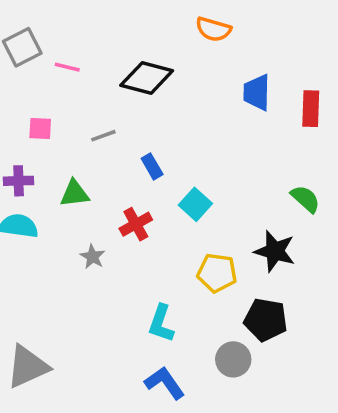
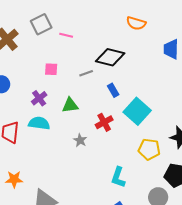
orange semicircle: (213, 29) -> (136, 23), moved
black diamond: (147, 78) -> (110, 57), moved
purple cross: (19, 181) -> (39, 98), turned -35
cyan square: (195, 204) -> (137, 111), size x1.5

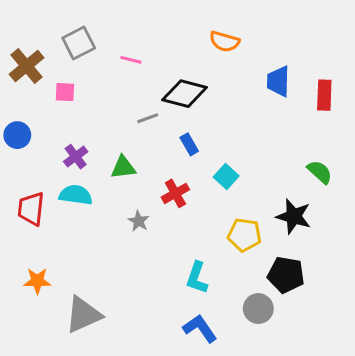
pink line: (66, 35) -> (131, 60), moved
pink square: (51, 69) -> (65, 92), moved
cyan square: (137, 111) -> (226, 177), size x0.6

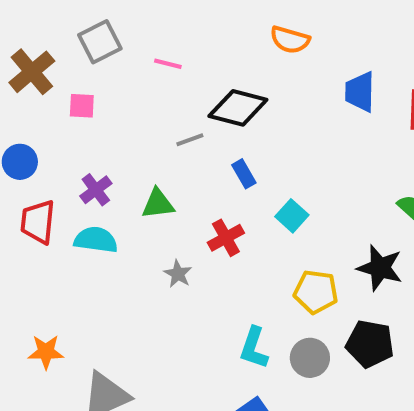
red trapezoid: (31, 209) -> (38, 222), moved
gray circle: (258, 309) -> (310, 358), moved

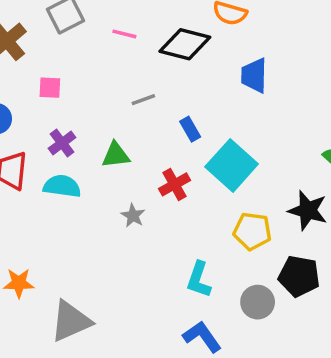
blue trapezoid: (360, 92) -> (254, 75), moved
pink square: (82, 106) -> (50, 88), moved
black diamond: (238, 108) -> (185, 44), moved
cyan square: (292, 216) -> (232, 165), size x1.8
gray circle: (310, 358) -> (258, 302), moved

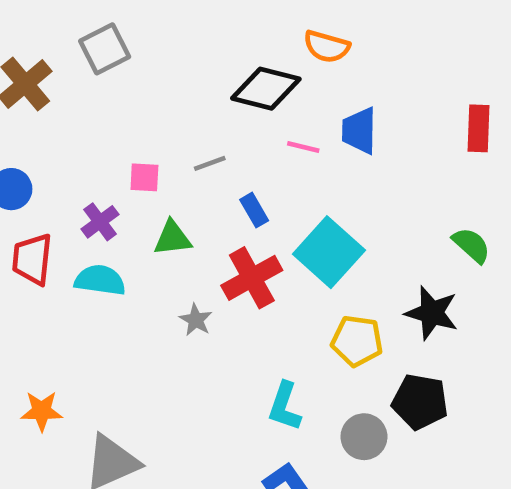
pink line: (124, 34) -> (303, 147), moved
pink square: (50, 88) -> (144, 177), moved
blue rectangle: (190, 129) -> (254, 210), moved
red cross: (175, 184) -> (252, 278), size x1.4

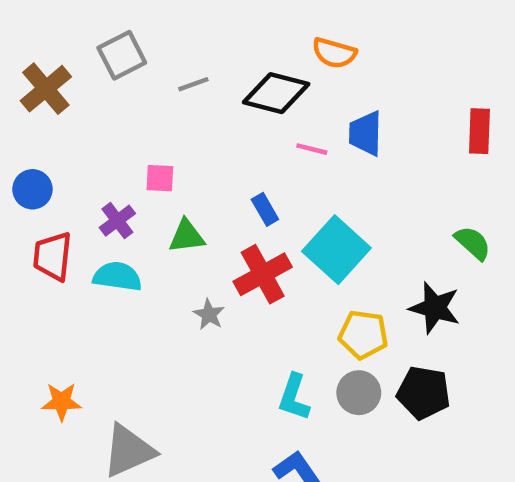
gray line: (210, 163) -> (193, 84), moved
gray circle: (364, 437) -> (359, 393), moved

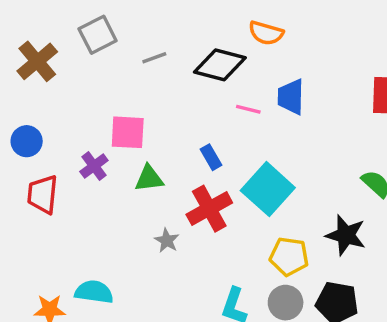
pink square: (160, 178) -> (128, 132), size x1.5
cyan semicircle: (117, 276) -> (94, 292), moved

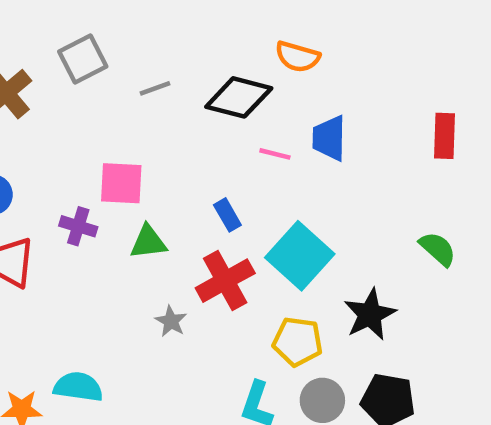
purple cross: (94, 166) -> (78, 226), turned -36
black star: (346, 235) -> (370, 314), moved, turned 30
yellow pentagon: (289, 256) -> (298, 342), moved

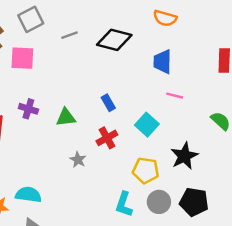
orange semicircle: (298, 57) -> (165, 18), moved
pink line: (275, 154) -> (175, 96), moved
pink square: (121, 183) -> (22, 58), moved
cyan square: (300, 256) -> (147, 125), size x0.7
red cross: (225, 281) -> (107, 138), size x0.7

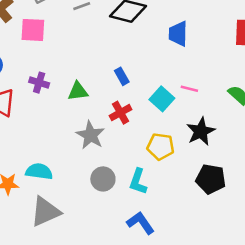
pink line: (175, 96) -> (189, 89), moved
gray star: (78, 160) -> (90, 135), size x1.6
gray circle: (159, 202) -> (103, 179), moved

